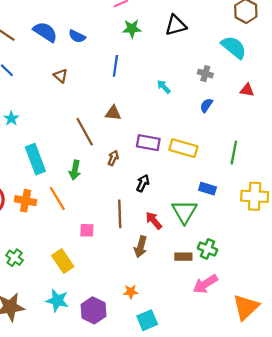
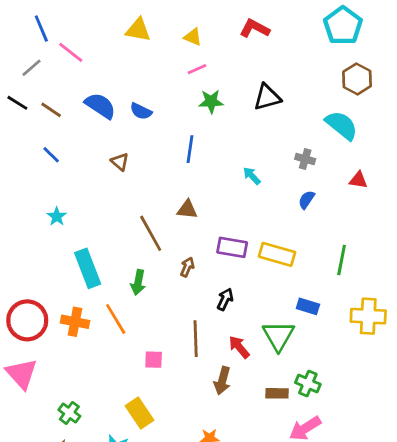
green cross: (15, 258) -> (69, 413), moved
yellow rectangle: (63, 261) -> (140, 413), moved

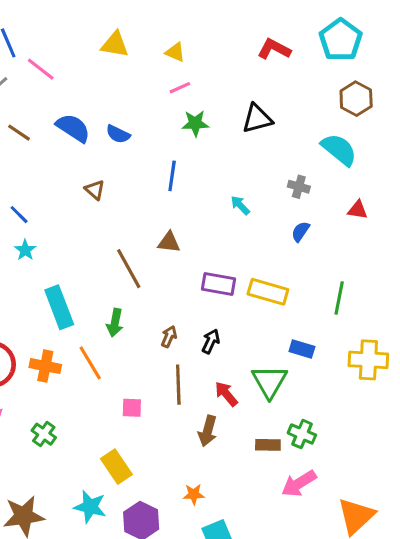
red L-shape: (255, 28) -> (274, 49), moved
blue line: (51, 155) -> (19, 215), moved
brown arrow: (187, 267) -> (169, 337), moved
green cross: (69, 413) -> (44, 434), moved

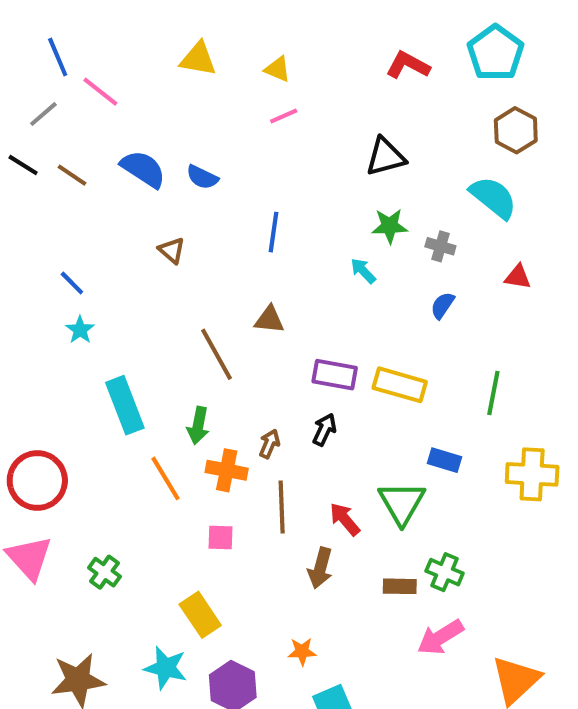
green star: (195, 123) -> (390, 226), moved
black arrow: (211, 341) -> (324, 430), moved
orange cross: (45, 366) -> (227, 470), moved

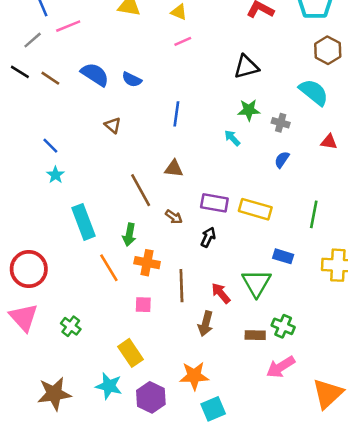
pink line: (100, 92) -> (68, 26), turned -60
brown arrow: (269, 444) -> (174, 217), moved, turned 102
orange star: (302, 652) -> (194, 376), size x1.6

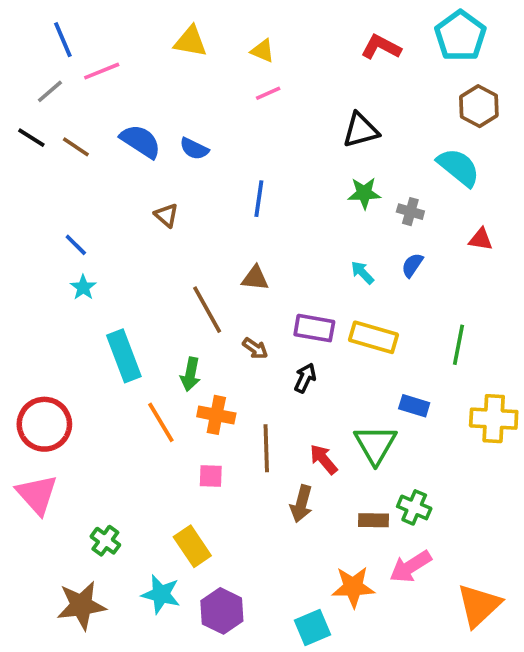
cyan arrow: (232, 138) -> (362, 273), moved
green cross: (71, 326) -> (105, 541), moved
orange star: (194, 376) -> (353, 587), moved

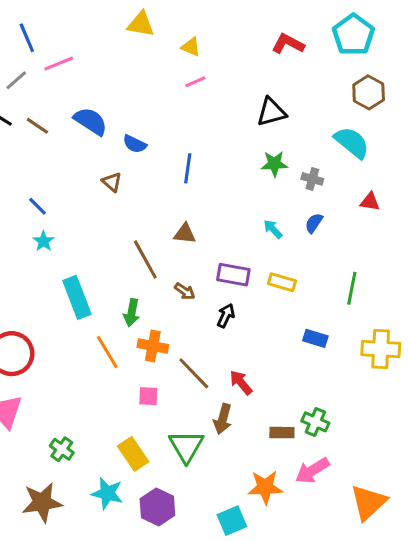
yellow triangle: (190, 41) -> (141, 24), moved
blue semicircle: (194, 149) -> (135, 144), moved
yellow rectangle: (373, 337) -> (282, 282), size x0.7
green triangle: (375, 445) -> (186, 446), moved
brown line: (266, 448) -> (194, 373), turned -42

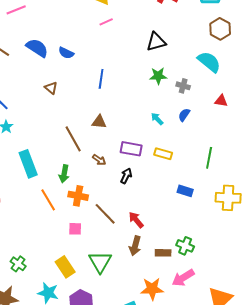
blue semicircle: (135, 144) -> (66, 53), moved
brown arrow: (223, 419) -> (135, 246), moved

